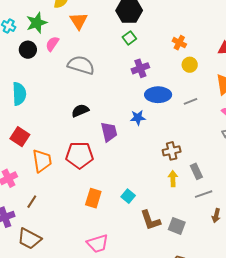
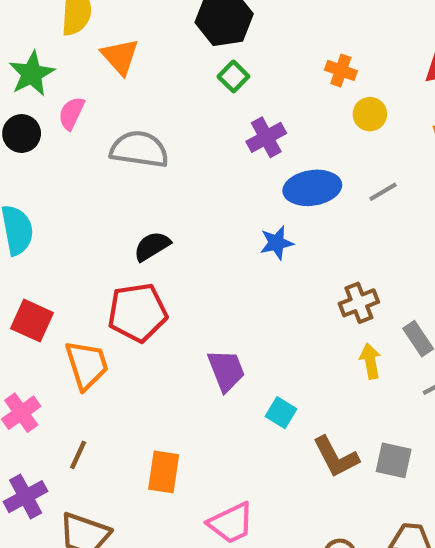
purple trapezoid: (109, 132) -> (226, 370), moved
red pentagon: (80, 155) -> (137, 312), moved
orange rectangle: (93, 198) -> (164, 472), moved

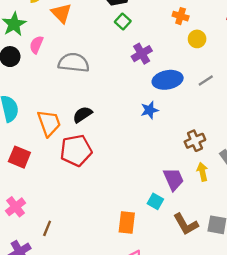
orange trapezoid: (87, 365) -> (49, 123), moved
purple trapezoid: (226, 370) -> (174, 179), moved
orange rectangle: (164, 472) -> (127, 223), moved

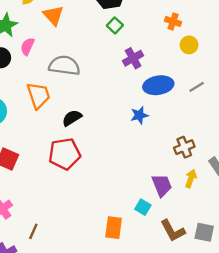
orange trapezoid: (49, 123) -> (38, 95), moved
yellow arrow: (202, 172) -> (191, 179), turned 30

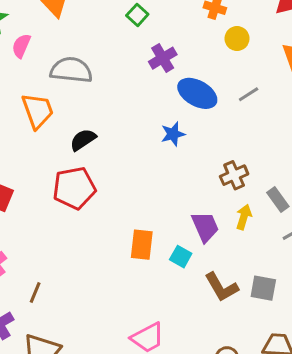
blue ellipse: (158, 85) -> (197, 93), turned 40
orange rectangle: (114, 228) -> (142, 245), moved

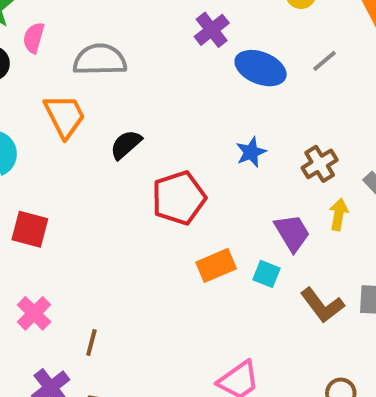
blue star: (173, 134) -> (251, 152), moved
red pentagon: (74, 188) -> (179, 198), moved
orange rectangle: (142, 245) -> (216, 265), turned 68

